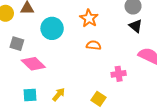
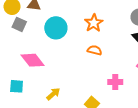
gray square: (17, 44) -> (19, 24), moved
cyan square: (30, 95) -> (17, 86), moved

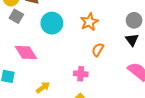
orange semicircle: (95, 50) -> (98, 50), moved, turned -80
pink cross: (115, 82) -> (81, 74), moved

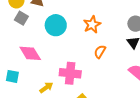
pink cross: (81, 74) -> (70, 73), moved, size x1.5

